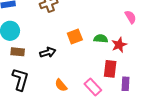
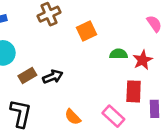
orange square: (75, 36) -> (86, 31), moved
brown rectangle: (18, 52) -> (27, 76), moved, turned -32

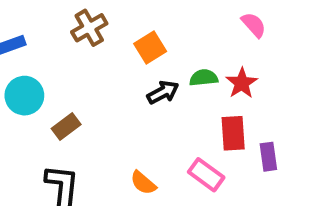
black arrow: (53, 77) -> (163, 92), moved

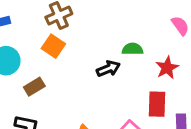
orange square: (150, 48) -> (53, 46), moved, turned -30
green semicircle: (204, 78) -> (133, 49), moved

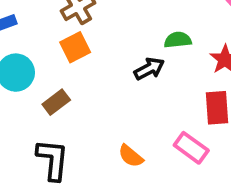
orange square: (53, 46) -> (75, 47), turned 35

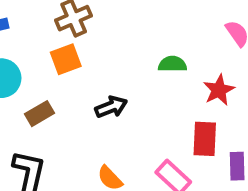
black arrow: (149, 69) -> (111, 107), moved

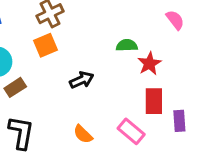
red star: (219, 90) -> (149, 64), moved
brown rectangle: (40, 114) -> (15, 87), moved

